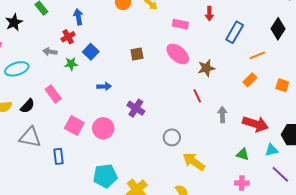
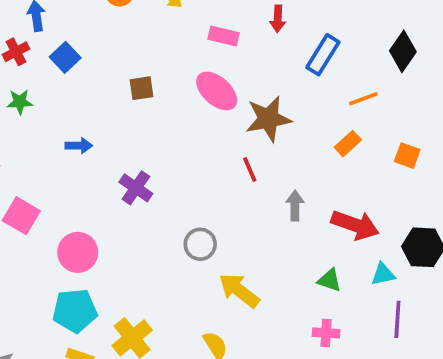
blue square: (91, 52) -> (65, 57), moved
brown star: (206, 68) -> (268, 119), size x1.4
pink circle: (103, 128) -> (78, 252), moved
purple line: (280, 174) -> (397, 319), turned 48

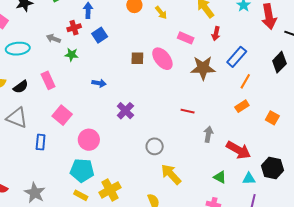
pink ellipse: (217, 91) -> (162, 59), moved
orange line: (363, 99) -> (245, 81), moved, turned -49
brown star: (268, 119) -> (203, 68), moved
red line: (250, 170) -> (188, 111), turned -64

